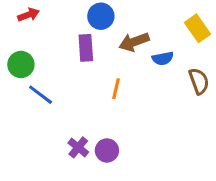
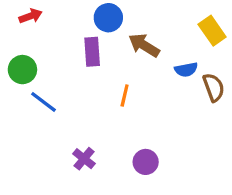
brown arrow: (134, 42) -> (144, 45), turned 52
blue semicircle: (163, 58) -> (186, 70), moved
purple circle: (107, 150) -> (146, 162), moved

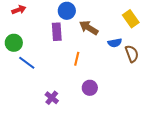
purple circle: (146, 162) -> (90, 88), moved

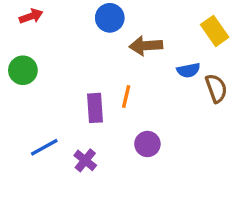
brown arrow: (89, 28) -> (146, 46), turned -36
purple rectangle: (57, 32) -> (95, 108), moved
blue line: (27, 63) -> (44, 147), moved, turned -66

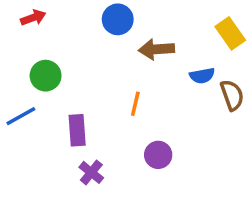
green circle: (23, 70) -> (46, 76), moved
purple rectangle: (95, 108) -> (77, 130), moved
blue line: (44, 147) -> (21, 116), moved

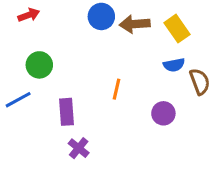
yellow rectangle: (230, 33) -> (177, 29), moved
brown arrow: (156, 49) -> (135, 24), moved
purple circle: (158, 155) -> (163, 113), moved

